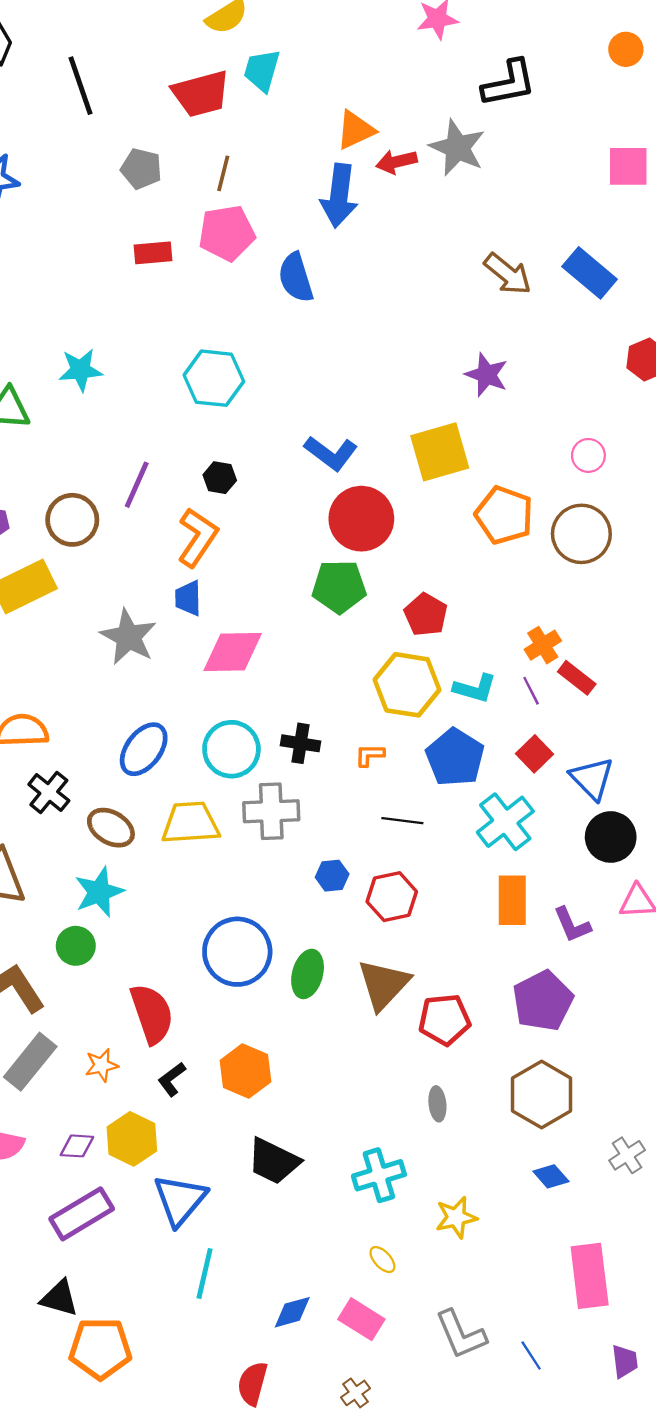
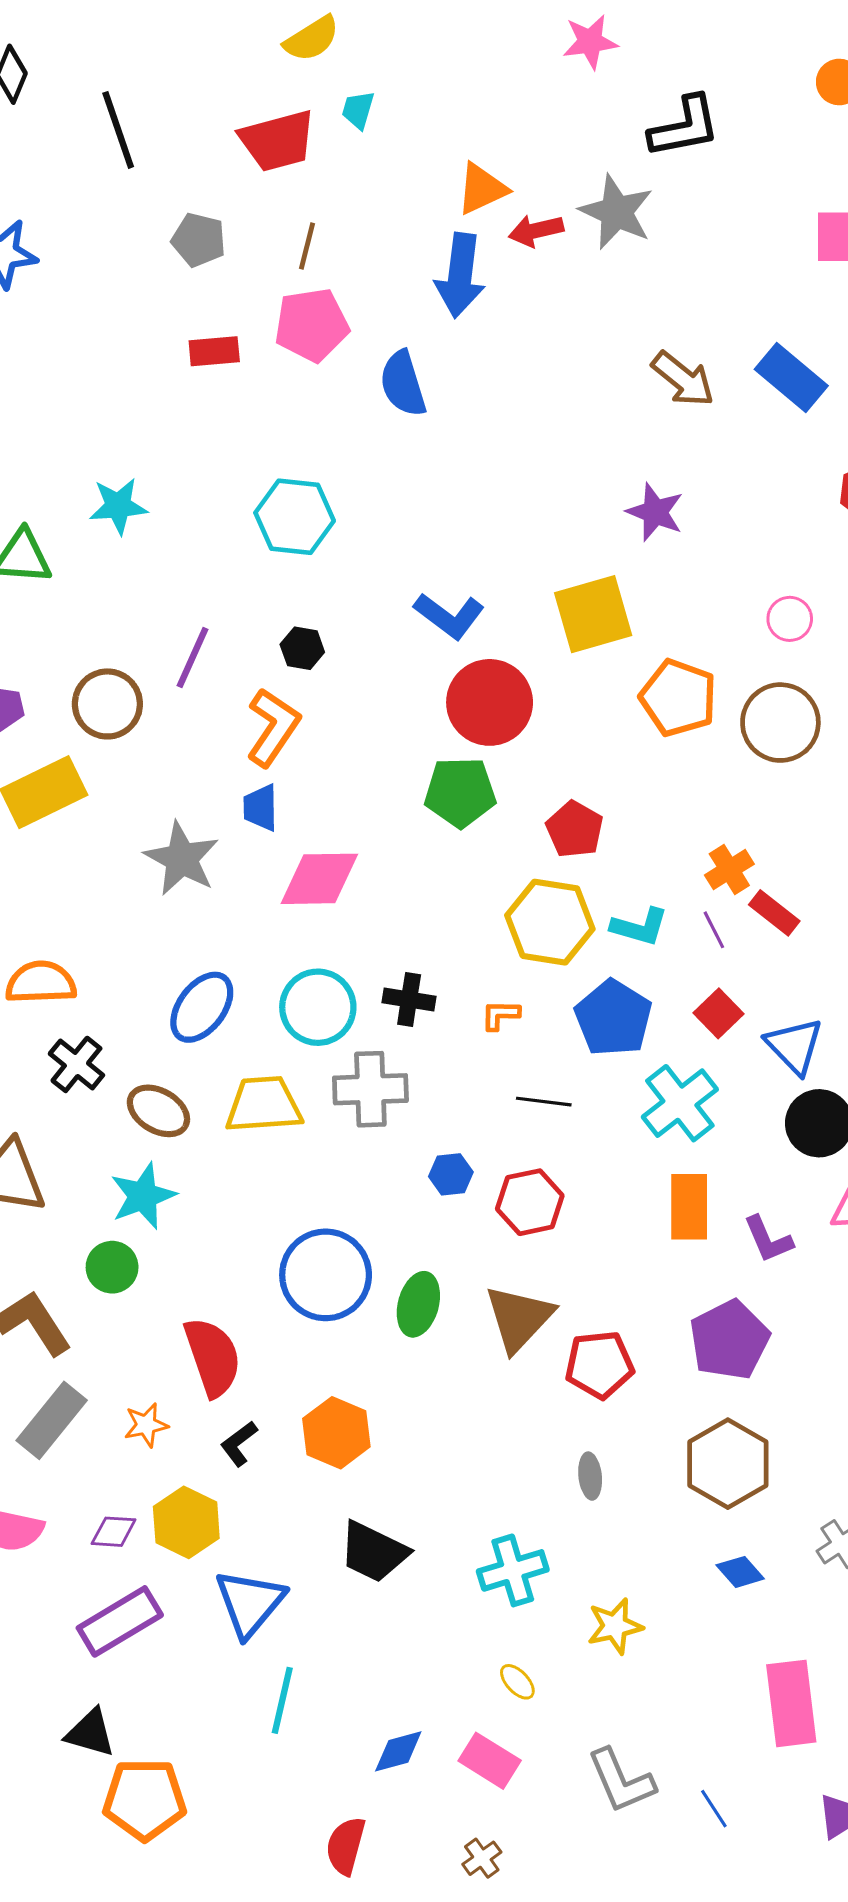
cyan trapezoid: (262, 70) -> (358, 110), size x0.7

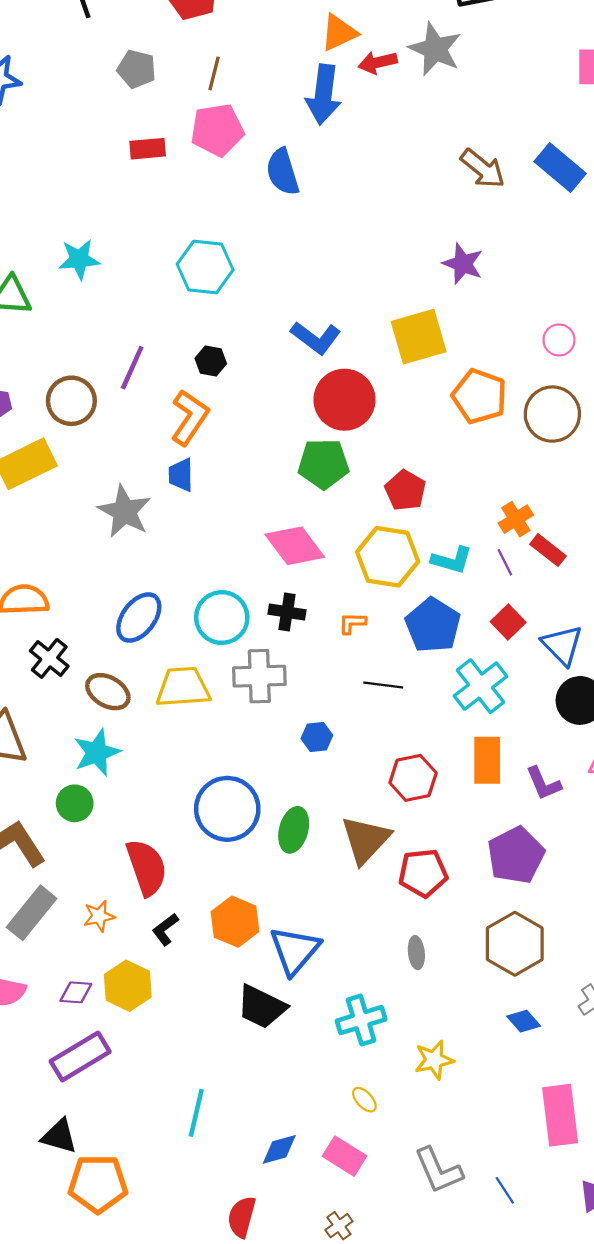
pink diamond: (319, 879) -> (295, 546), moved, turned 54
red hexagon: (530, 1202) -> (413, 778), moved
blue triangle: (250, 1603) -> (295, 950), moved

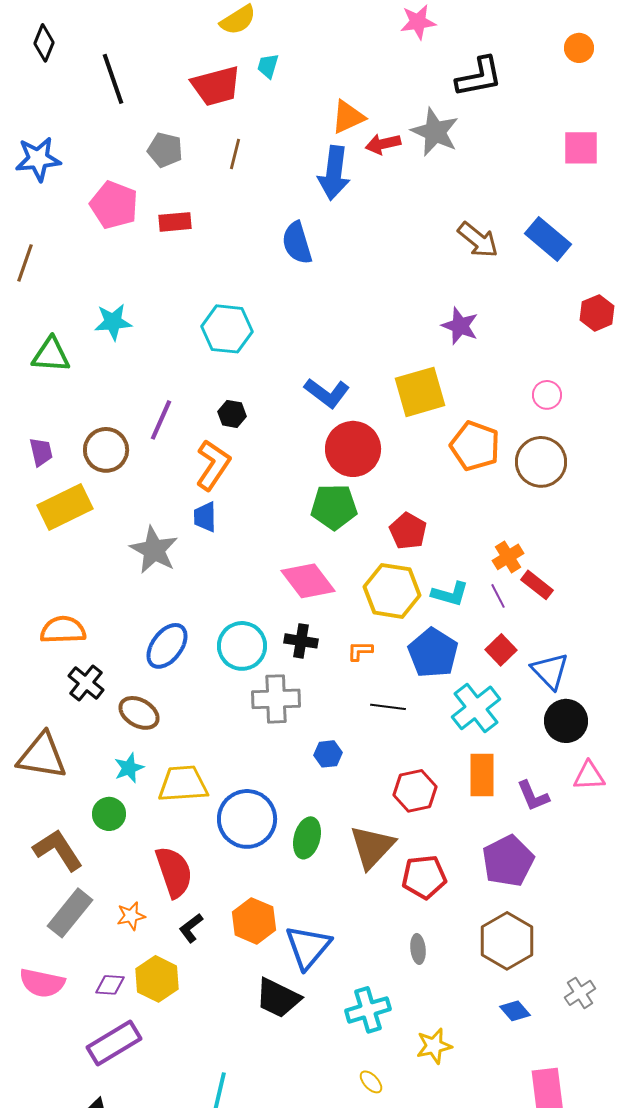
pink pentagon: (217, 130) -> (114, 205), moved, turned 30
yellow trapezoid: (183, 687) -> (183, 784), moved
cyan star: (97, 752) -> (129, 768), size x0.7

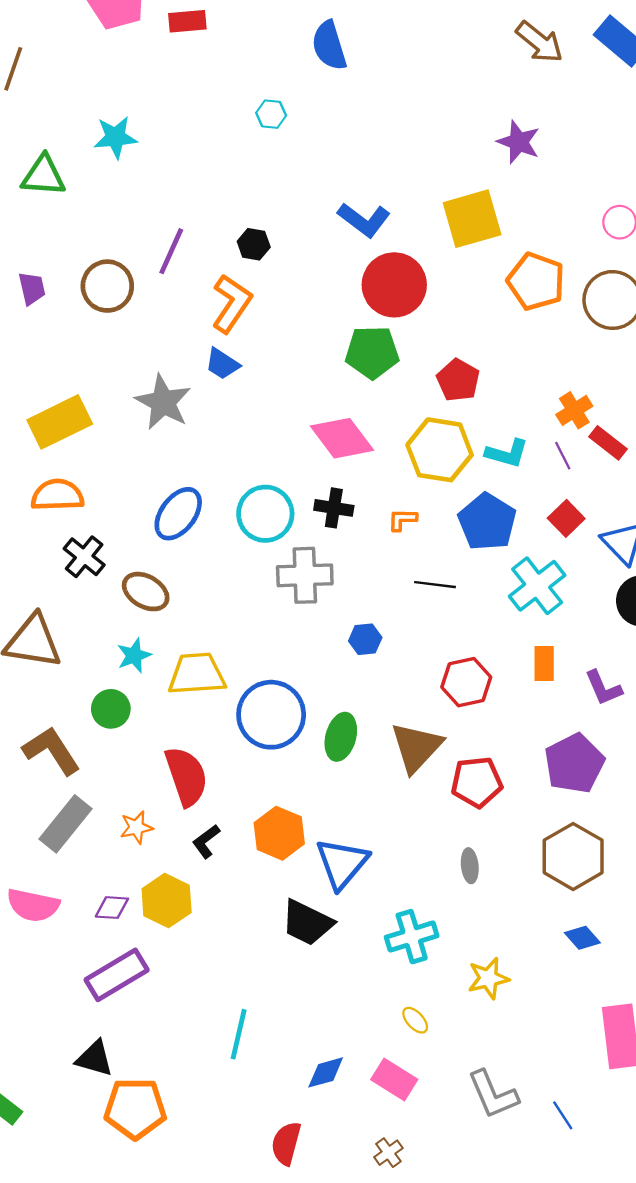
cyan hexagon: (227, 329) -> (271, 114), moved, size x0.5
yellow rectangle: (65, 507) -> (60, 422), moved
blue trapezoid: (205, 517) -> (222, 364), turned -56
orange rectangle: (482, 775) -> (544, 664), size x0.7

